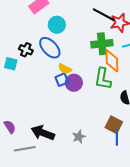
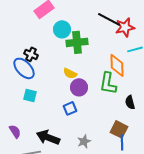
green cross: (102, 44) -> (77, 42), moved
blue ellipse: (50, 48) -> (24, 68), moved
cyan square: (11, 64) -> (30, 95), moved
blue square: (62, 80) -> (70, 108), moved

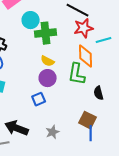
red star: (125, 27) -> (84, 28), moved
yellow semicircle: (70, 73) -> (48, 61), moved

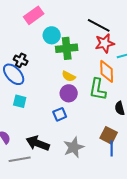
gray star: (53, 132) -> (74, 147), size x1.5

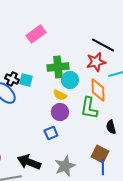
pink rectangle: (34, 15) -> (36, 34), moved
black line: (99, 25) -> (103, 45), moved
cyan circle: (52, 35) -> (70, 80), moved
cyan square: (20, 101) -> (26, 80), moved

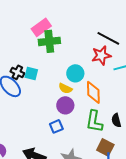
green cross: (58, 67) -> (49, 41), moved
orange diamond: (98, 90) -> (93, 92), moved
green L-shape: (89, 108) -> (94, 121), moved

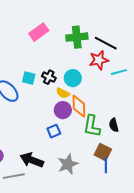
green cross: (49, 41) -> (77, 37), moved
black cross: (17, 72) -> (49, 77), moved
orange diamond: (93, 92) -> (79, 106), moved

